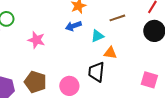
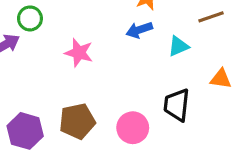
orange triangle: (110, 53) -> (221, 79), moved
brown pentagon: (35, 82) -> (77, 121), turned -30

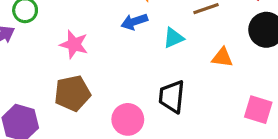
orange triangle: (221, 79) -> (222, 57), moved
brown pentagon: (77, 121) -> (72, 93), moved

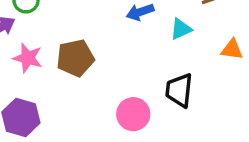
pink star: (74, 44) -> (28, 58), moved
brown pentagon: (72, 93) -> (75, 58), moved

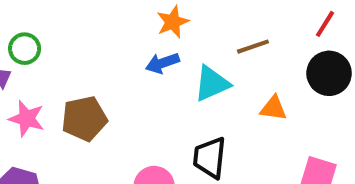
cyan triangle: (181, 29) -> (212, 84), size x1.4

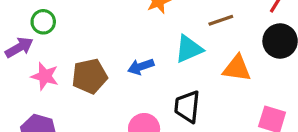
blue arrow: (162, 63) -> (141, 67), moved
orange triangle: (273, 108) -> (237, 68), size x1.4

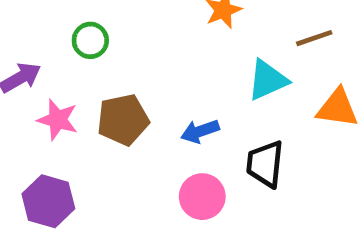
green circle: (43, 22) -> (90, 40), moved
blue arrow: (141, 67) -> (200, 131), moved

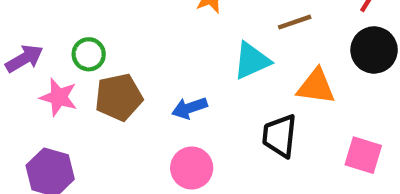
green circle: (90, 40) -> (89, 54), moved
black trapezoid: (265, 164) -> (280, 136), moved

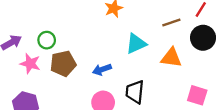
brown line: (295, 22) -> (171, 22), moved
black trapezoid: (280, 136) -> (135, 92), moved

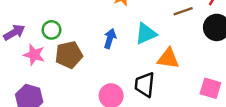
orange triangle: (171, 58) -> (168, 58), moved
blue arrow: (102, 69) -> (110, 39), moved, turned 126

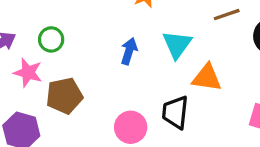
cyan triangle: (146, 34) -> (177, 44), turned -30
brown pentagon: (69, 55) -> (64, 96), moved

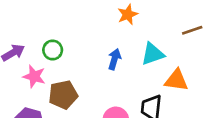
cyan triangle: (177, 44) -> (153, 54), turned 35

